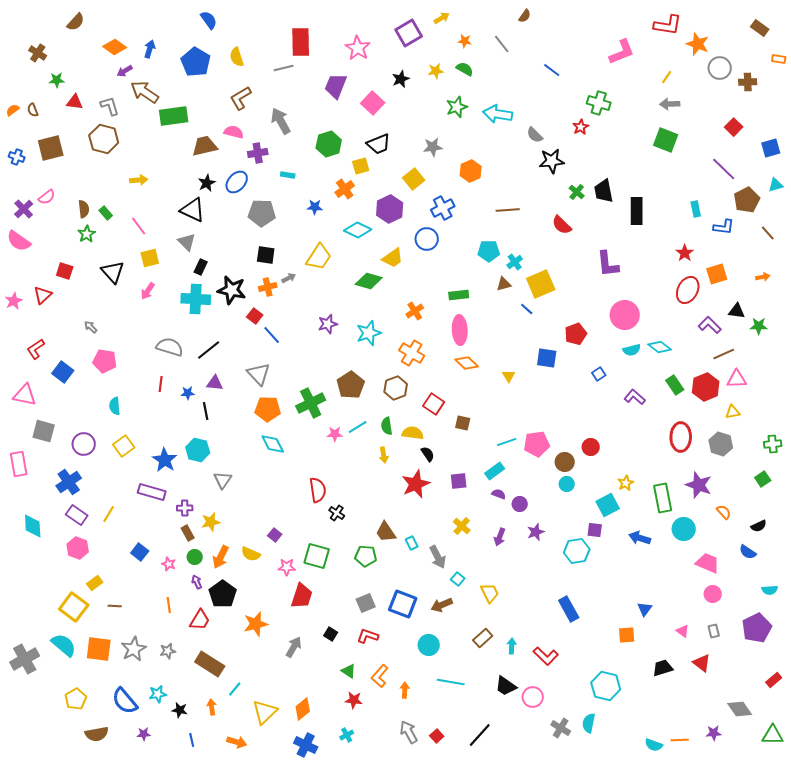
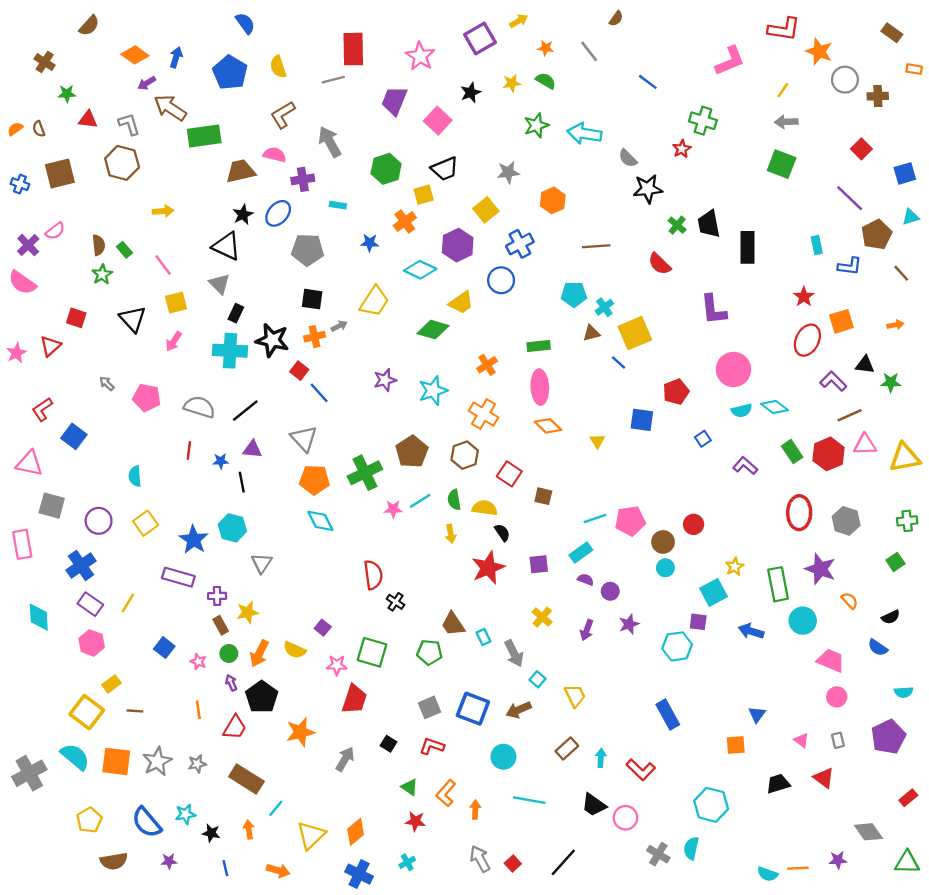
pink pentagon: (105, 361) -> (147, 398), moved
yellow triangle: (733, 412) -> (905, 457), moved, size x1.8

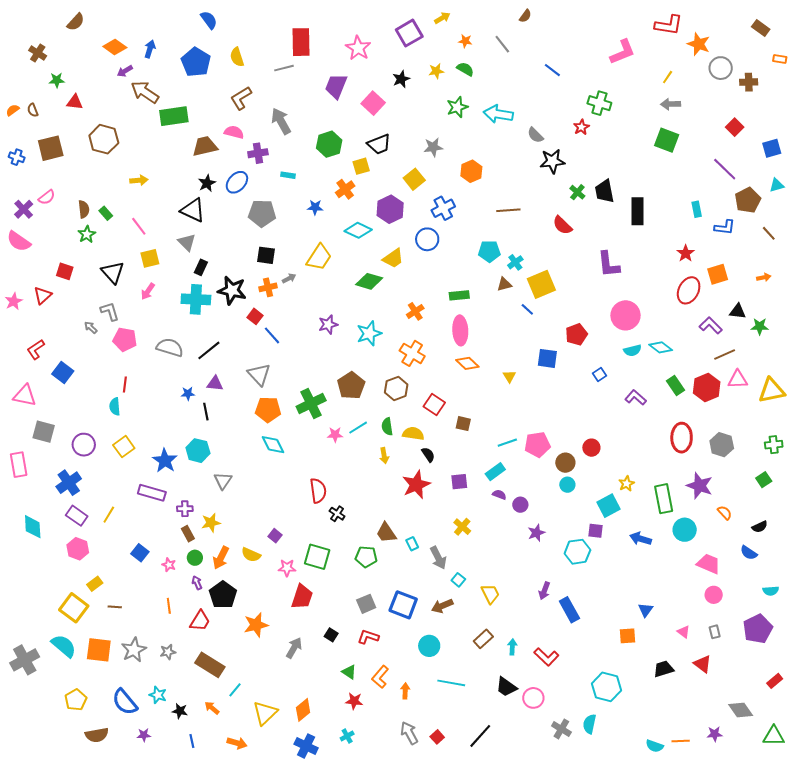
gray L-shape: (129, 124) -> (110, 311), moved
red line: (189, 450) -> (125, 385), moved
purple arrow: (587, 630) -> (544, 591), moved
cyan star: (185, 814) -> (158, 695), turned 30
orange arrow: (249, 829) -> (212, 708), turned -42

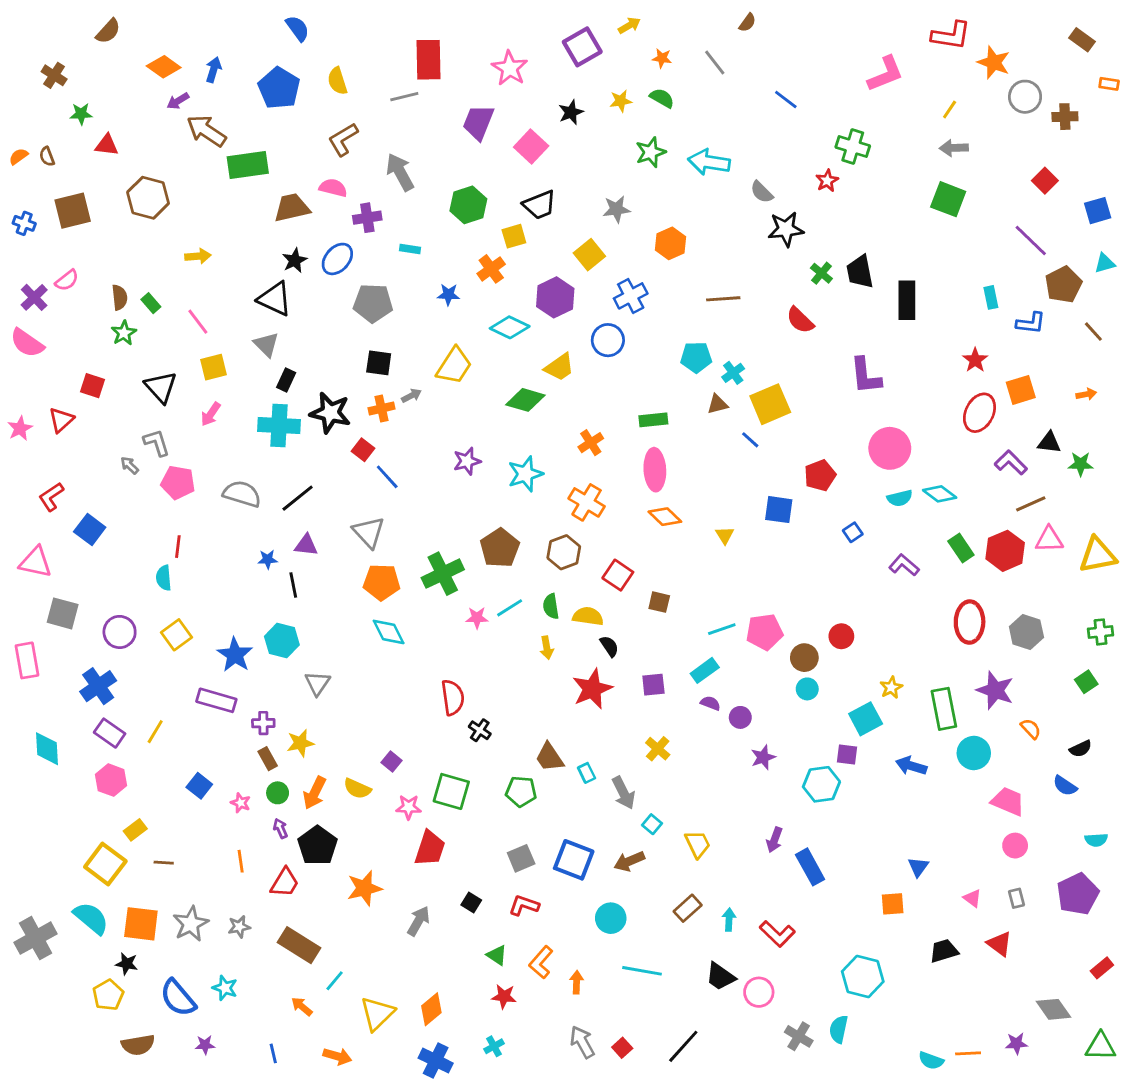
black star: (180, 711) -> (127, 964), moved

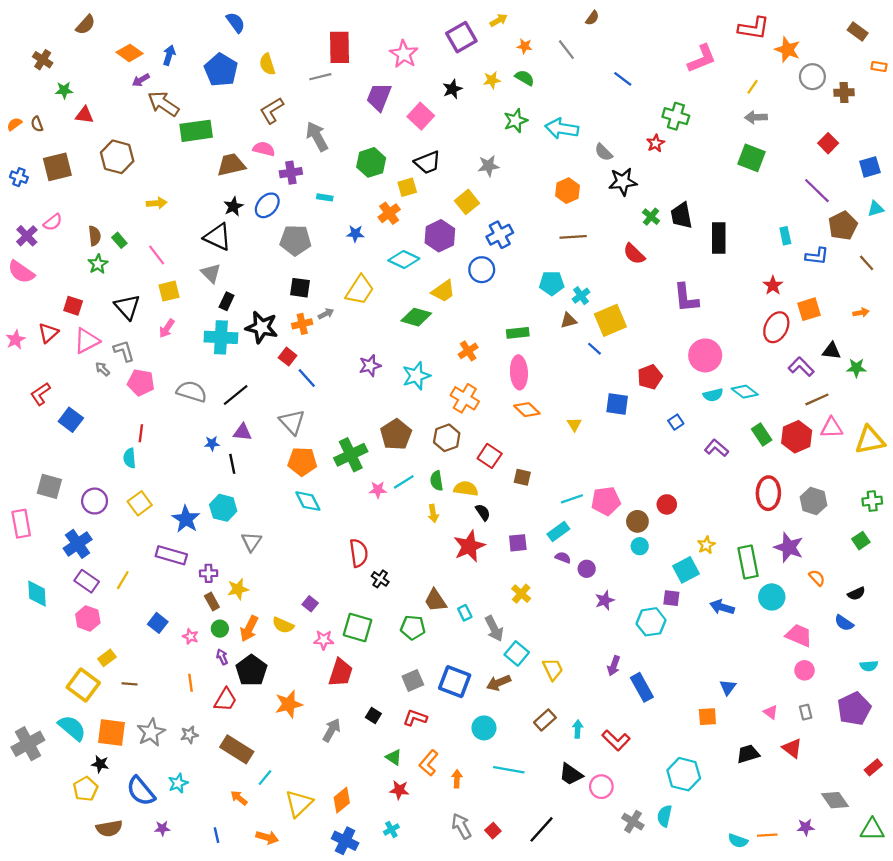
orange hexagon: (671, 243) -> (567, 191), moved
pink triangle: (36, 562) -> (87, 341), moved, turned -40
cyan square: (652, 824) -> (517, 653), size x1.5
cyan star: (225, 988) -> (178, 783), turned 30

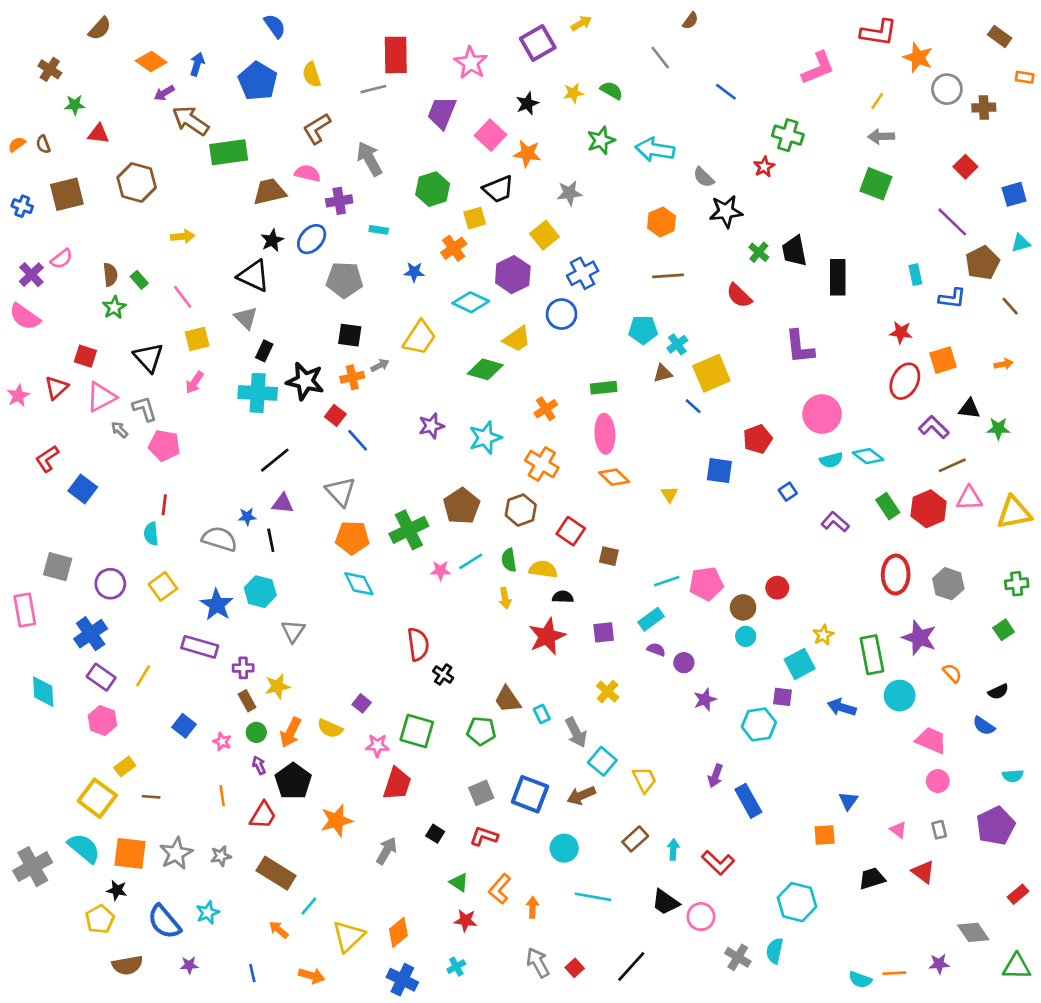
orange star: (525, 46) -> (527, 154), moved, size x1.5
red star: (773, 285) -> (901, 332), turned -30
gray semicircle: (192, 392) -> (219, 539), moved
black semicircle: (483, 512) -> (563, 597), turned -54

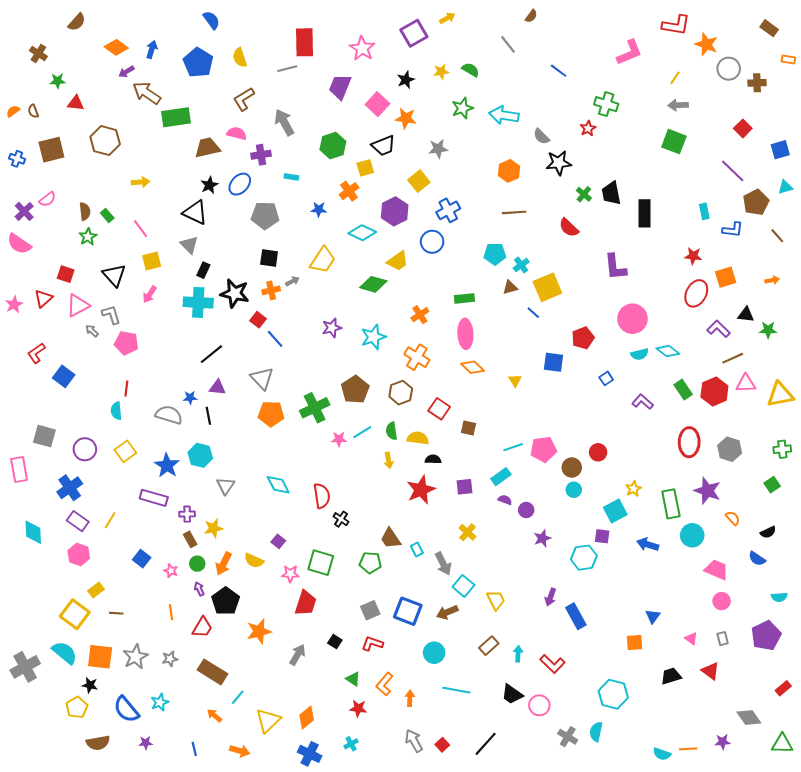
cyan diamond: (359, 584) -> (278, 485), moved

